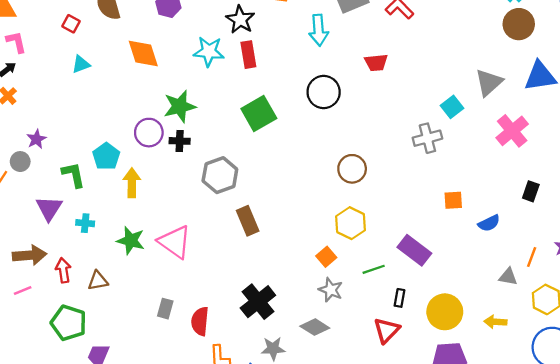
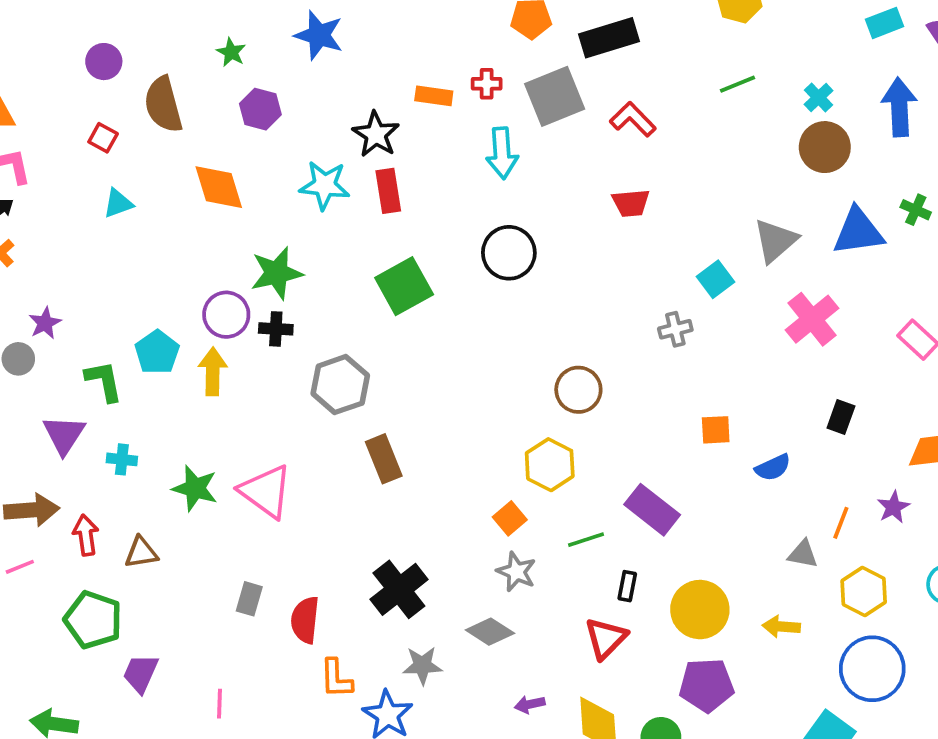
red trapezoid: (376, 63) -> (631, 203), moved
gray cross: (427, 138) -> (675, 329), size x0.7
brown circle: (352, 169) -> (578, 390), moved
yellow arrow: (132, 183) -> (213, 372), moved

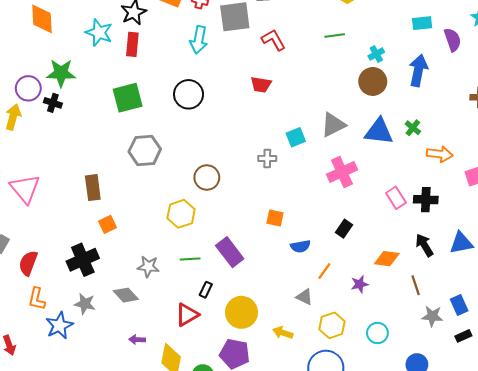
gray hexagon: (340, 385) -> (145, 150), moved
orange square: (510, 518) -> (107, 224), moved
orange line: (841, 523) -> (324, 271), moved
gray star: (516, 572) -> (148, 267), turned -30

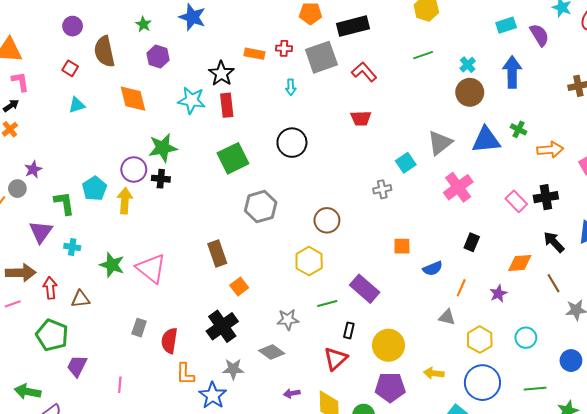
cyan arrow: (199, 40) -> (291, 87), size x0.6
yellow arrow: (283, 333) -> (434, 373), moved

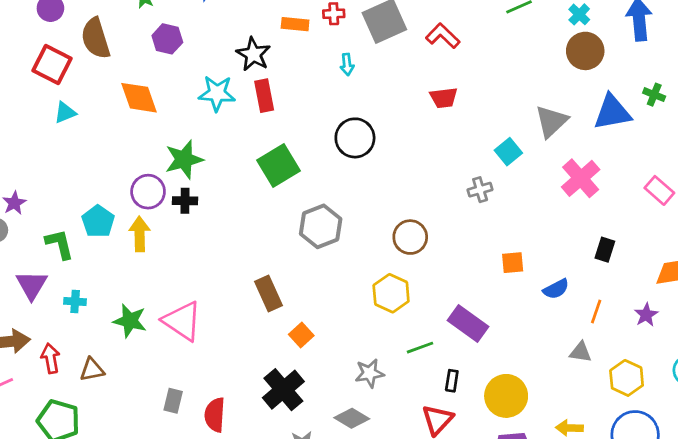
red square: (70, 68) -> (52, 65), size x1.8

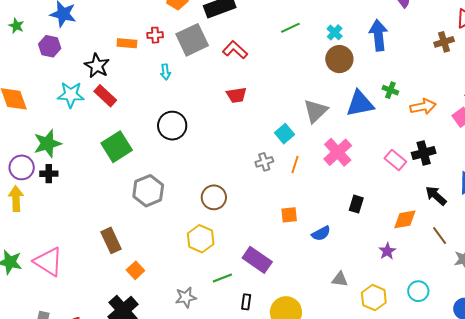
purple hexagon: (167, 39) -> (50, 46), moved
red rectangle: (264, 96) -> (105, 96), turned -35
orange line: (596, 311) -> (295, 164), moved

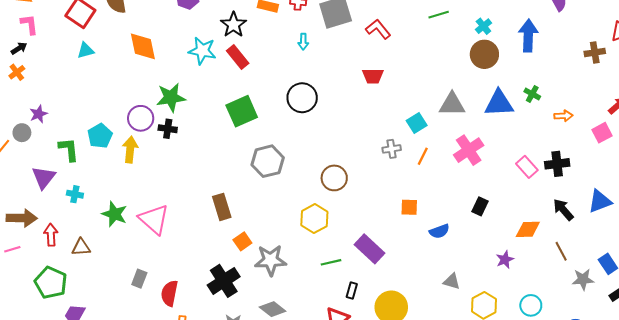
orange arrow: (423, 107) -> (563, 116), size x0.7
gray triangle: (316, 111) -> (452, 104), turned 36
gray star: (186, 297) -> (271, 260), moved, size x1.4

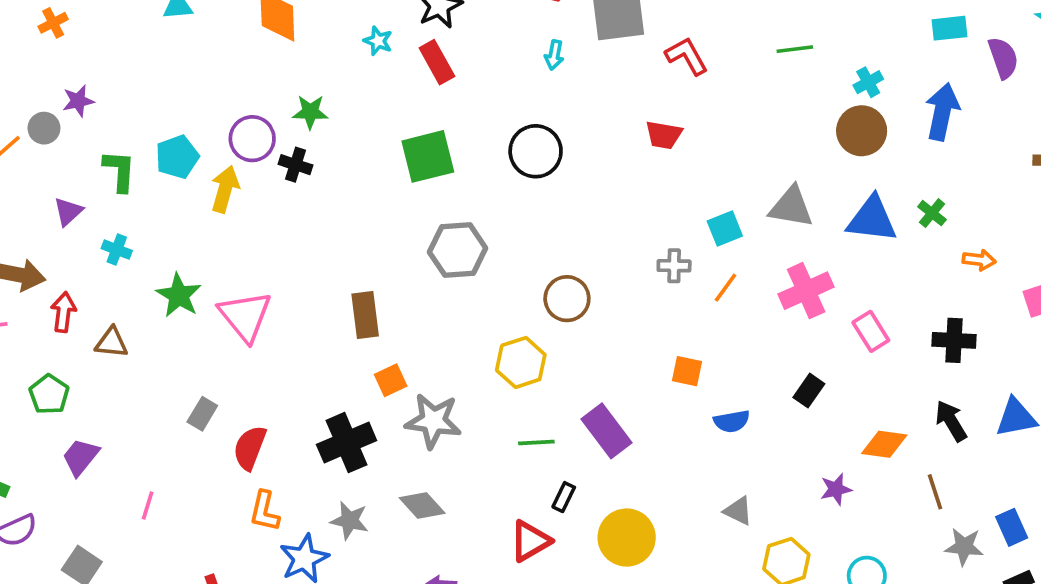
cyan star: (202, 51) -> (378, 41), size x0.6
green star: (171, 98) -> (310, 112), size x0.7
pink rectangle: (527, 167) -> (871, 331), moved
purple triangle: (44, 177) -> (68, 212), size x0.7
green pentagon: (51, 283) -> (49, 394), size x0.7

